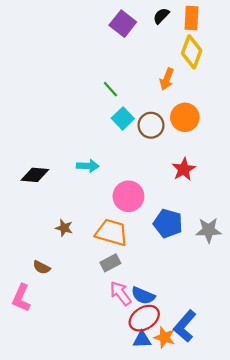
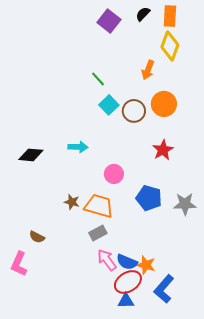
pink circle: (128, 196) -> (114, 174), size x0.7
brown star: (64, 228) -> (72, 202), moved
orange star: (165, 337) -> (146, 265), moved

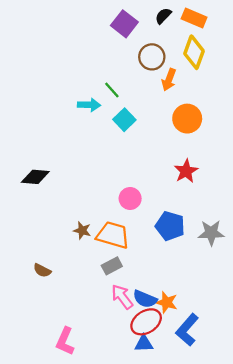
orange rectangle: (170, 16) -> (194, 18), turned -70
brown circle: (134, 111) -> (152, 57), moved
cyan arrow: (78, 147) -> (89, 105), moved
pink L-shape: (19, 264) -> (65, 341), moved

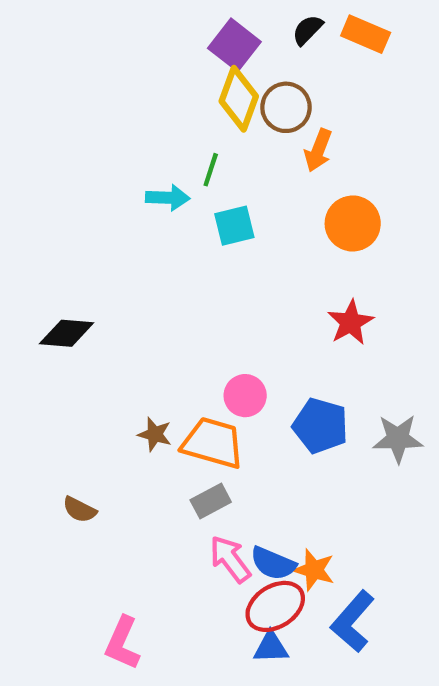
yellow diamond: (194, 52) -> (239, 99), moved
green line: (112, 90) -> (211, 170), turned 60
cyan square: (124, 120) -> (234, 226), turned 30
pink circle: (130, 199) -> (245, 396), moved

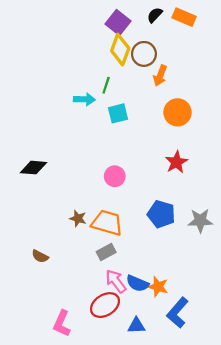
pink circle: (245, 396) -> (115, 176), moved
red ellipse: (275, 606) -> (105, 305), moved

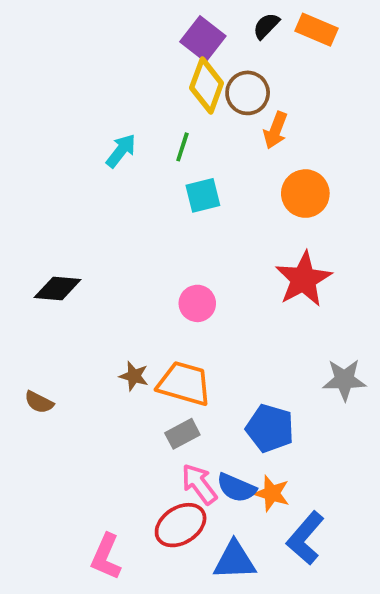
cyan arrow: (84, 99) -> (121, 151), moved, turned -54
red star: (176, 162) -> (303, 279), size x1.4
blue pentagon: (161, 214) -> (270, 428), moved
brown semicircle: (40, 256) -> (39, 402), moved
blue triangle: (136, 326) -> (235, 560), size x1.4

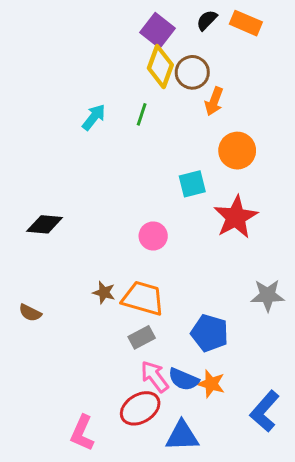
cyan square: (203, 195) -> (192, 184), moved
blue L-shape: (305, 538) -> (265, 411), moved

